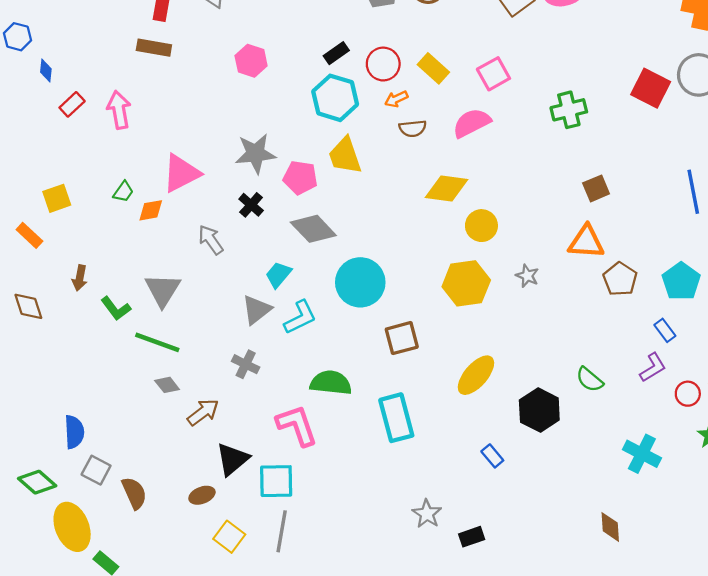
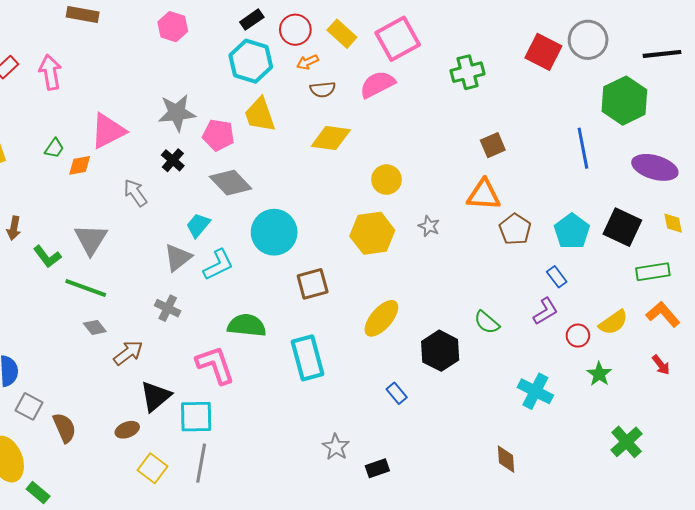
pink square: (493, 74) -> (398, 39), size x1.4
yellow diamond: (447, 188) -> (331, 138), moved

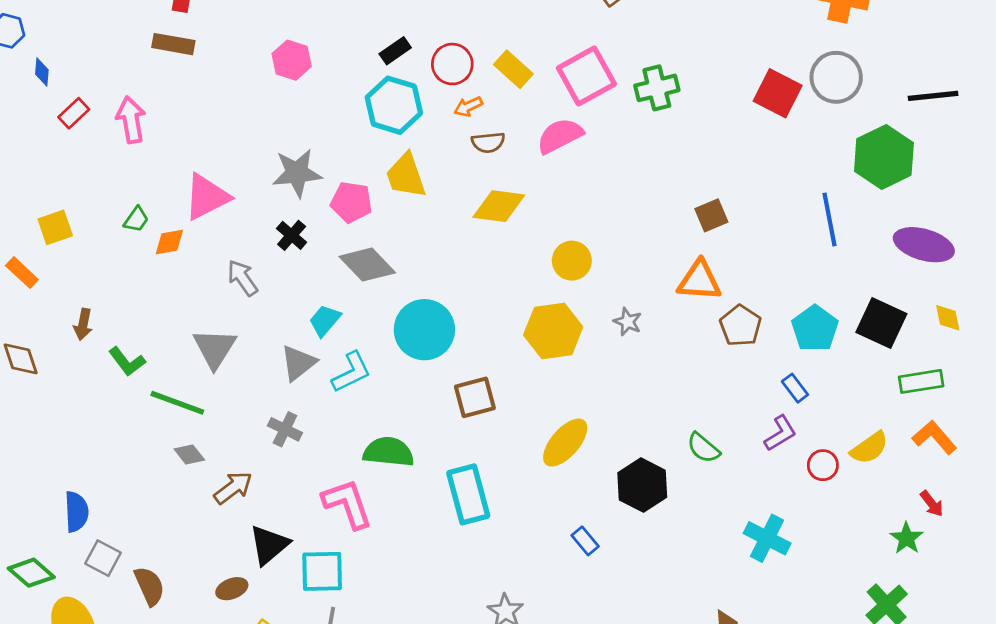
green cross: (468, 72) -> (657, 88), moved
gray triangle: (91, 239) -> (215, 348), moved
green star: (599, 374) -> (907, 538), moved

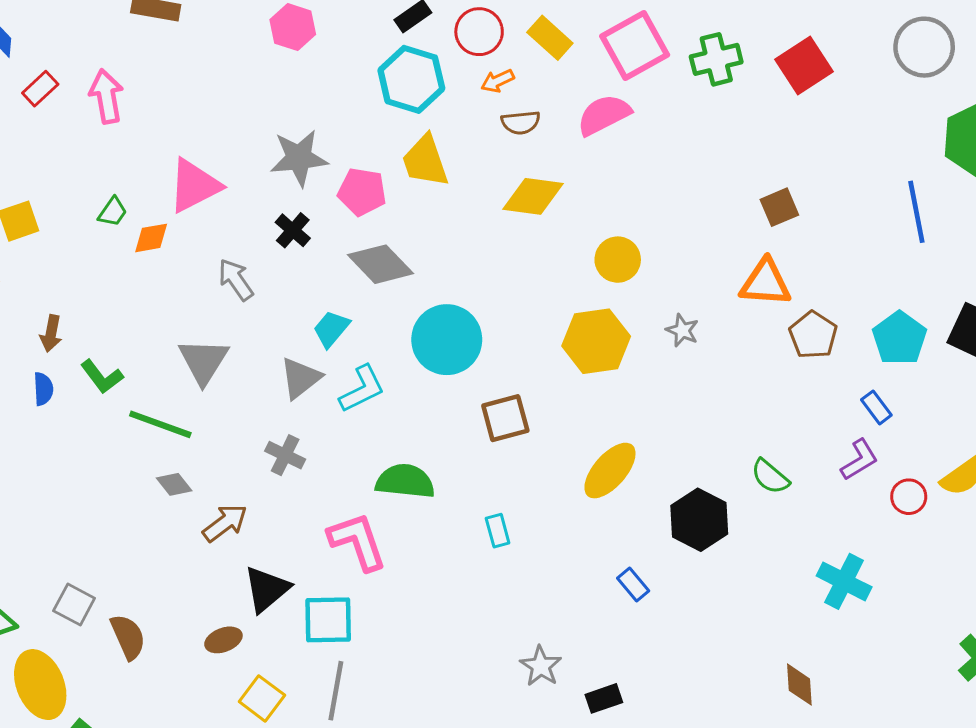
red square: (778, 93) -> (804, 66), moved, turned 30
cyan rectangle: (468, 494) -> (498, 531), size x0.5
blue semicircle: (76, 512) -> (43, 389), moved, size x0.7

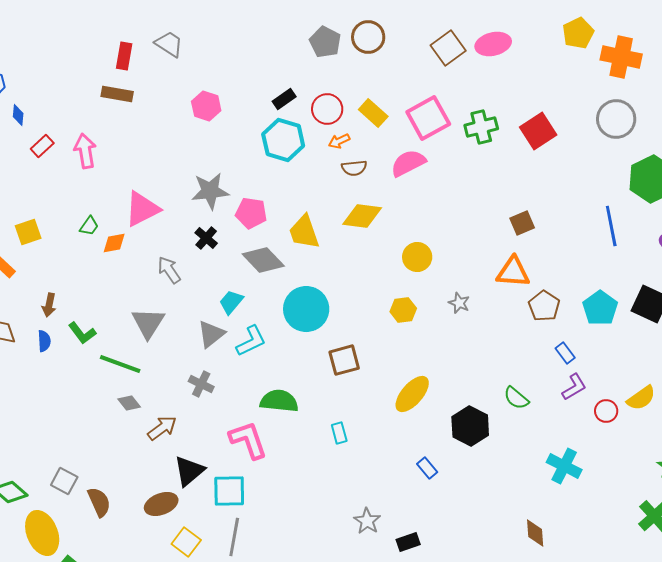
yellow trapezoid: (425, 161) -> (304, 232), moved
yellow hexagon: (596, 341) -> (403, 310), size x0.6
blue rectangle: (876, 407) -> (565, 353), moved
brown ellipse: (223, 640) -> (161, 504), size x1.4

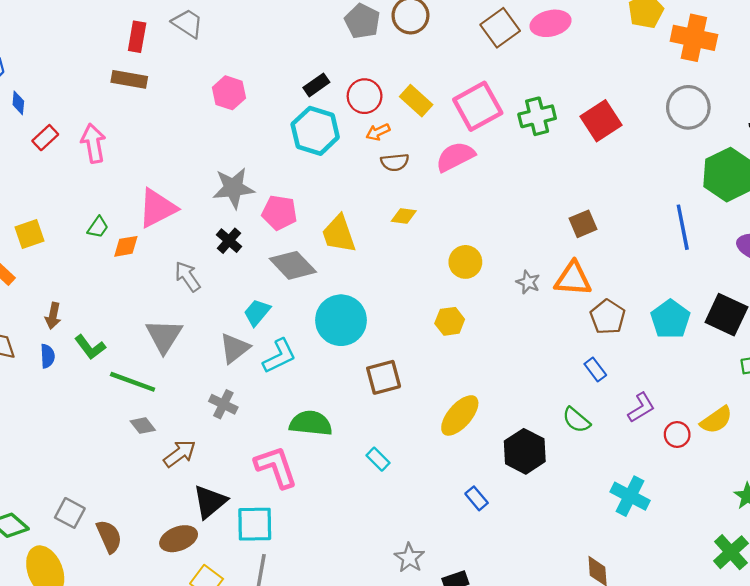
yellow diamond: (362, 216) -> (404, 216), size x0.6
gray star: (459, 303) -> (528, 282), moved
blue rectangle: (565, 353) -> (595, 370), moved
cyan rectangle: (339, 433) -> (378, 459), turned -30

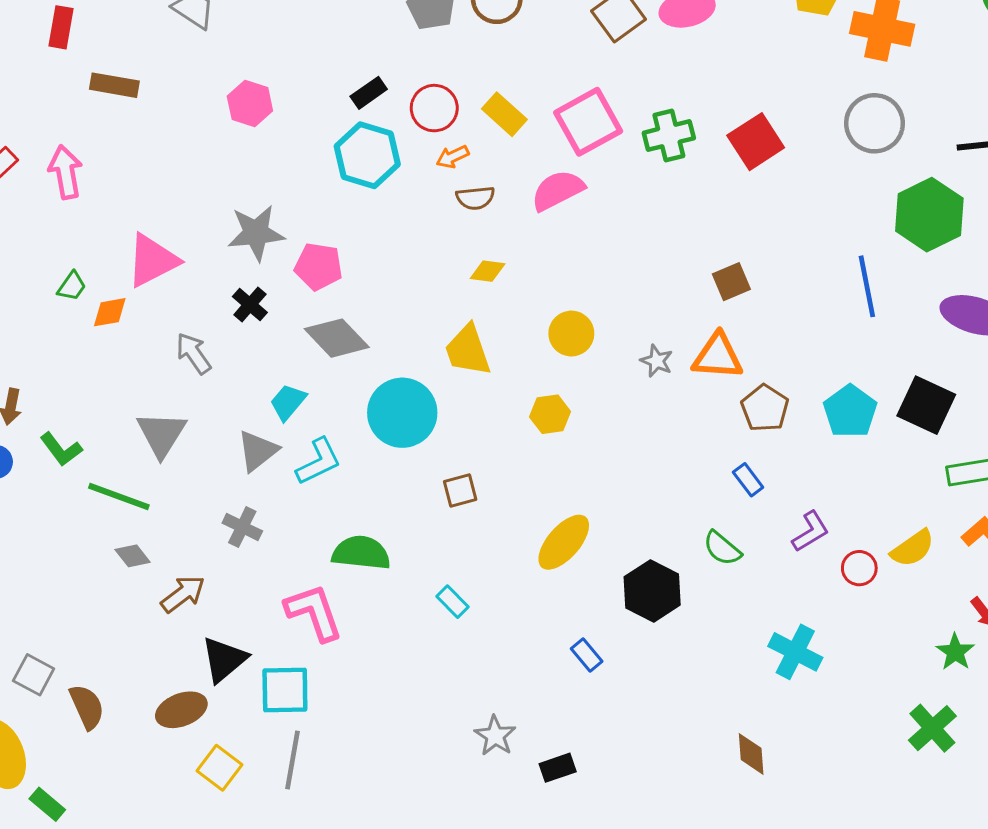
red rectangle: (137, 37) -> (61, 27), moved
yellow trapezoid: (339, 234) -> (468, 350), moved
brown square: (384, 377) -> (460, 490), size x0.7

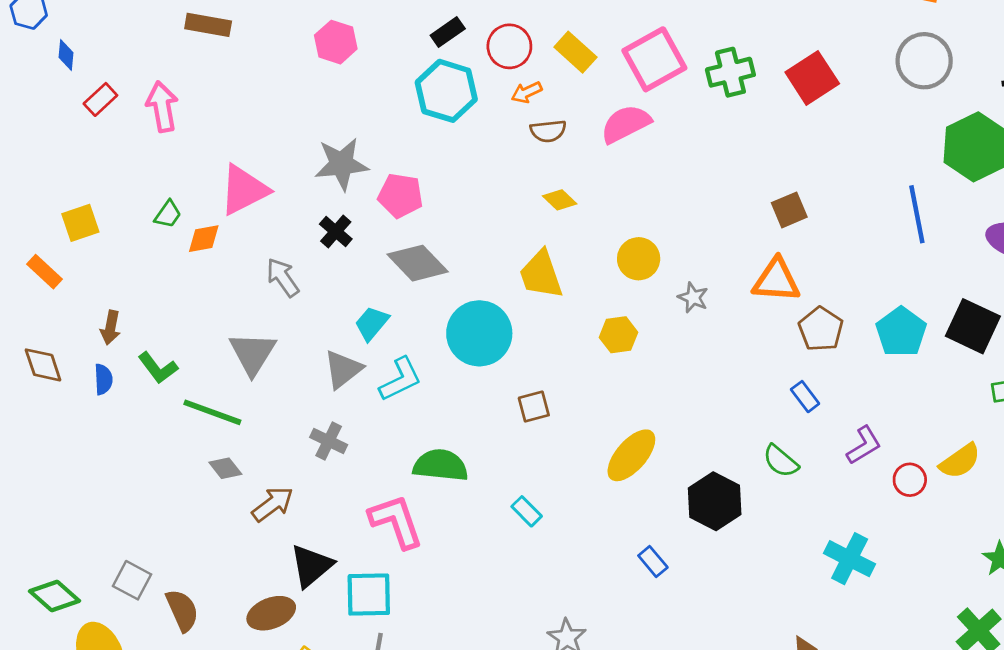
yellow diamond: (488, 271) -> (560, 200), turned 36
gray star: (657, 361) -> (693, 297), moved

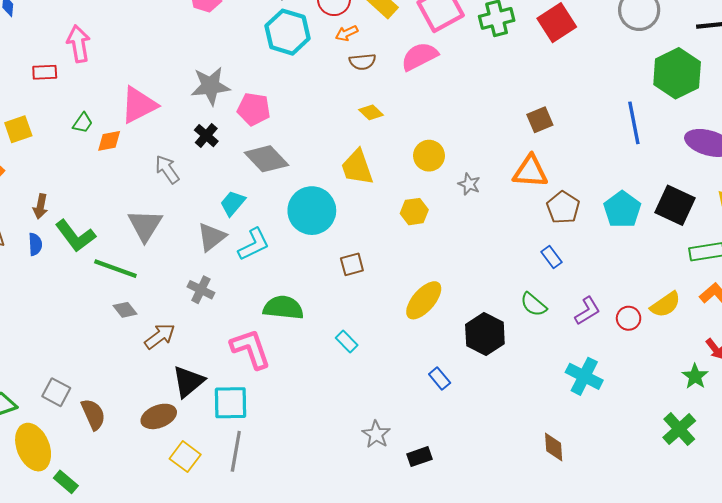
red rectangle: (100, 99) -> (45, 72), moved, turned 40
green L-shape: (158, 368) -> (75, 236), size x1.4
purple L-shape: (864, 445) -> (587, 311), moved

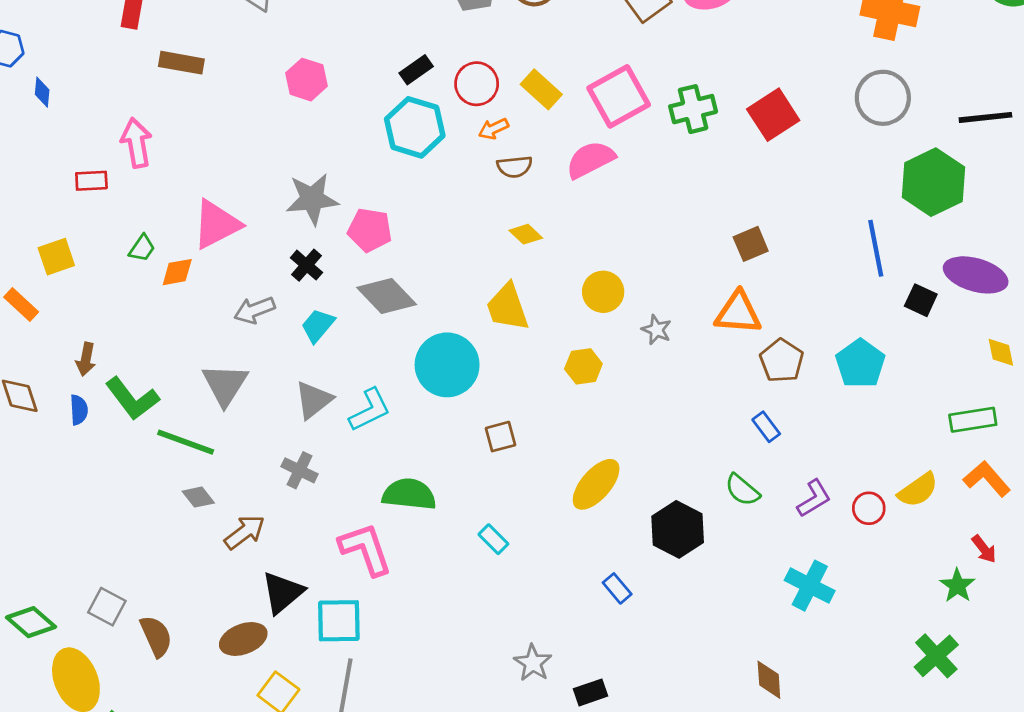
gray arrow: (167, 169) -> (254, 310), turned -76
cyan trapezoid: (233, 203) -> (318, 326), moved
black square: (675, 205) -> (921, 300), moved, size x0.6

